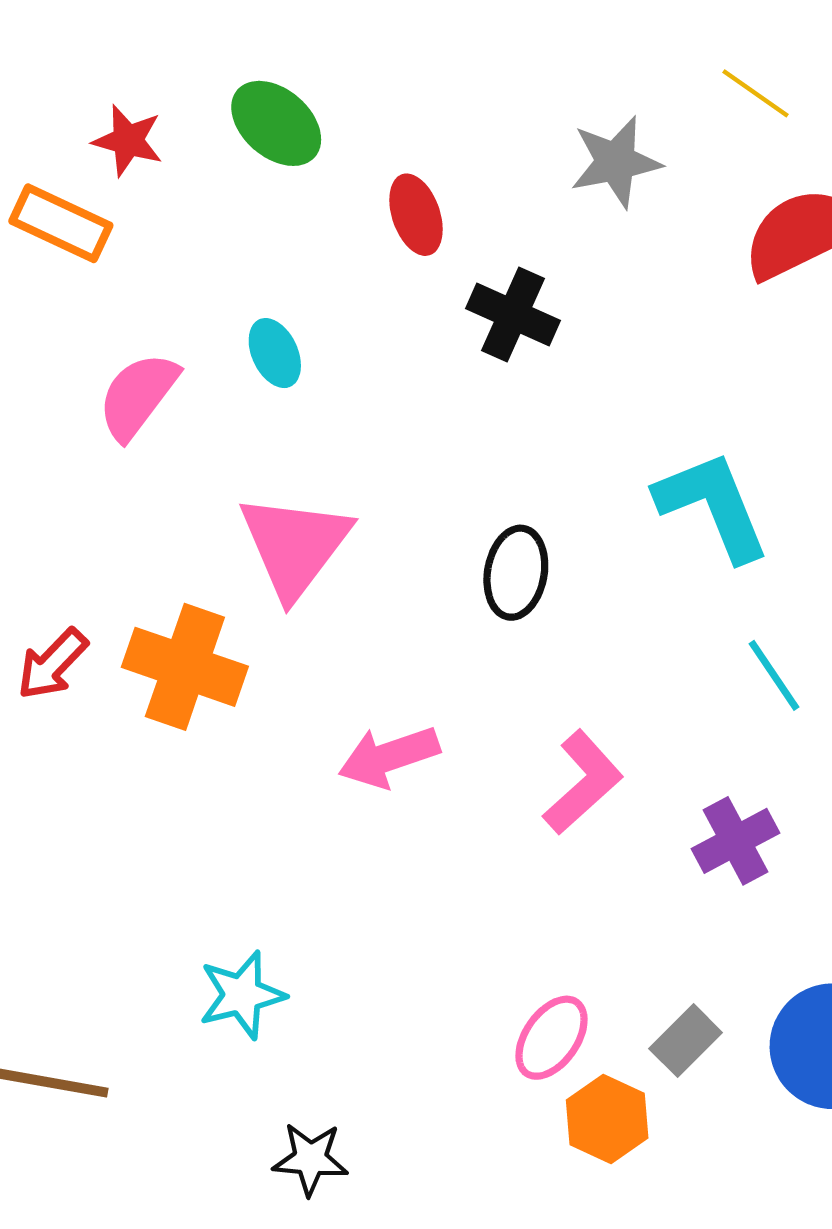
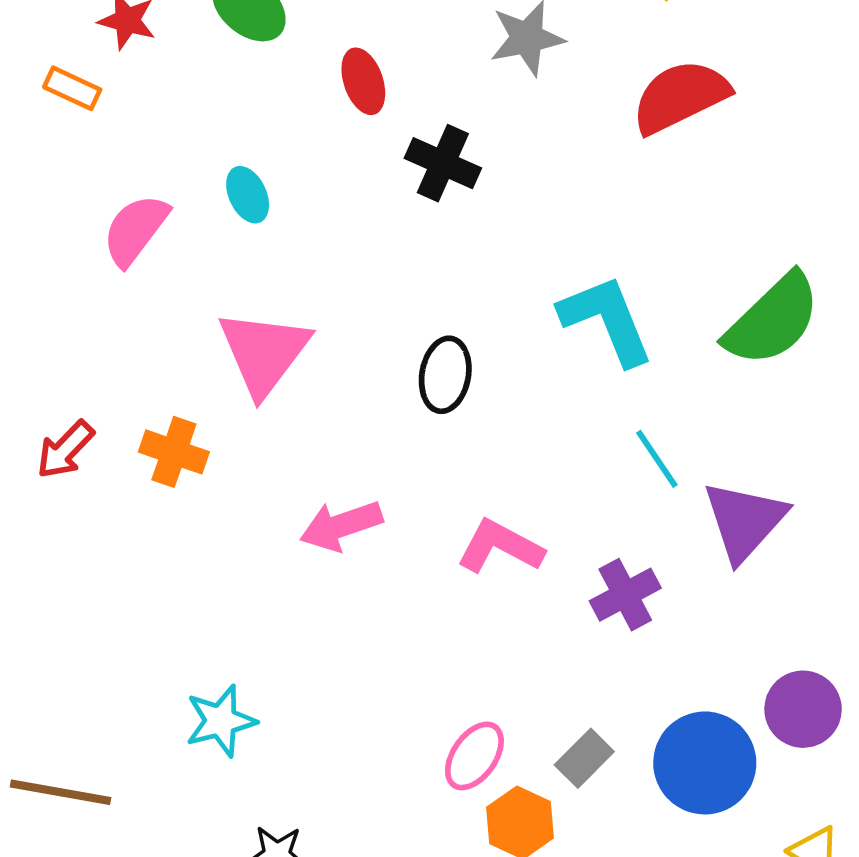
orange rectangle: (61, 223) -> (72, 88), size x0.7
orange cross: (185, 667) -> (174, 452), size x0.7
pink L-shape: (583, 782) -> (500, 547), turned -110

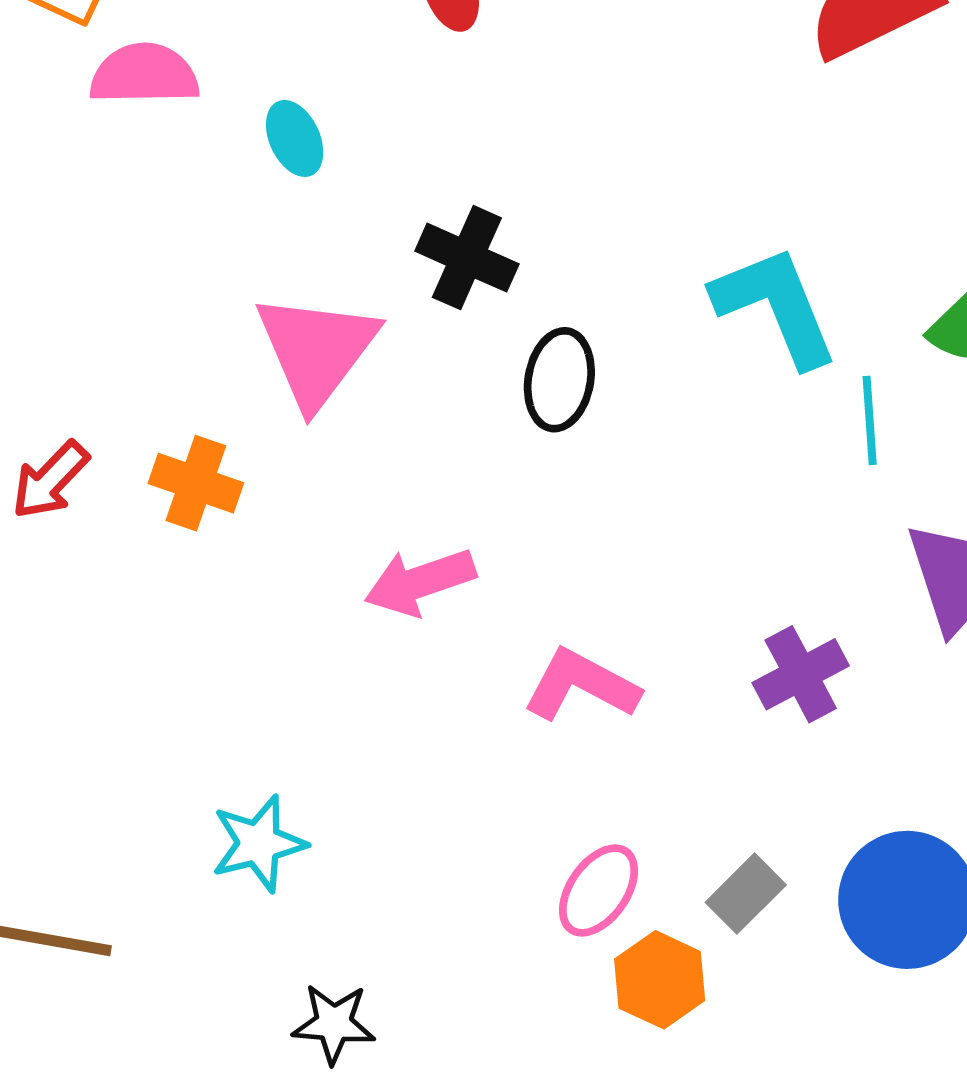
black cross: (443, 163) -> (467, 258), moved
pink semicircle: (135, 230) -> (144, 74), moved, turned 52
cyan line: (657, 459) -> (870, 420), moved, turned 30
pink L-shape: (500, 547) -> (581, 685), moved

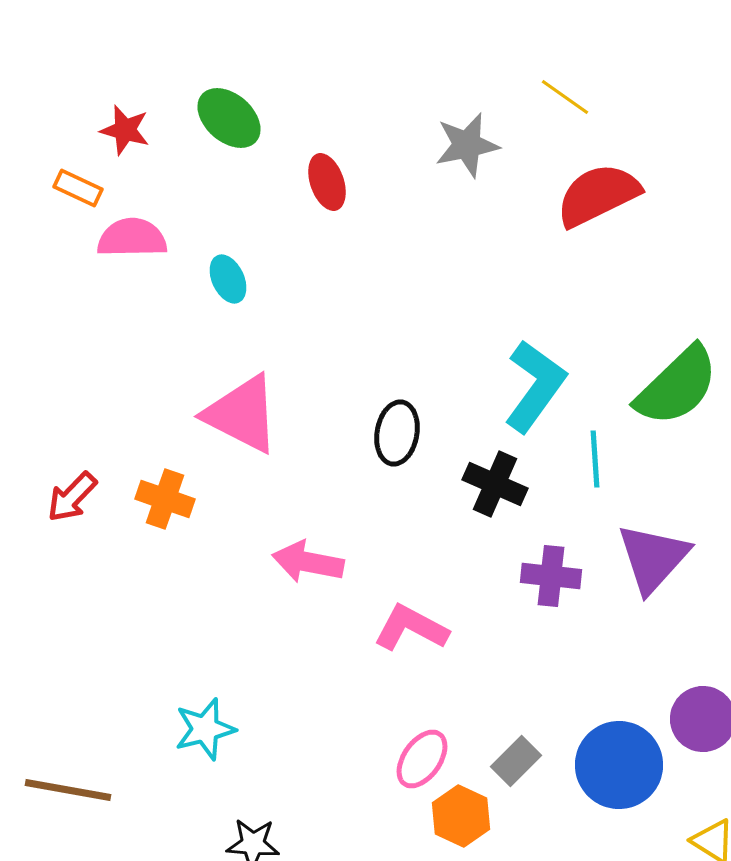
black cross: (467, 258) -> (495, 484), moved
cyan L-shape: (776, 306) -> (535, 386), turned 58
pink triangle: (317, 350) -> (242, 414), turned -40
pink arrow: (420, 582) -> (308, 562), turned 30
purple cross: (801, 674) -> (551, 576), moved, turned 34

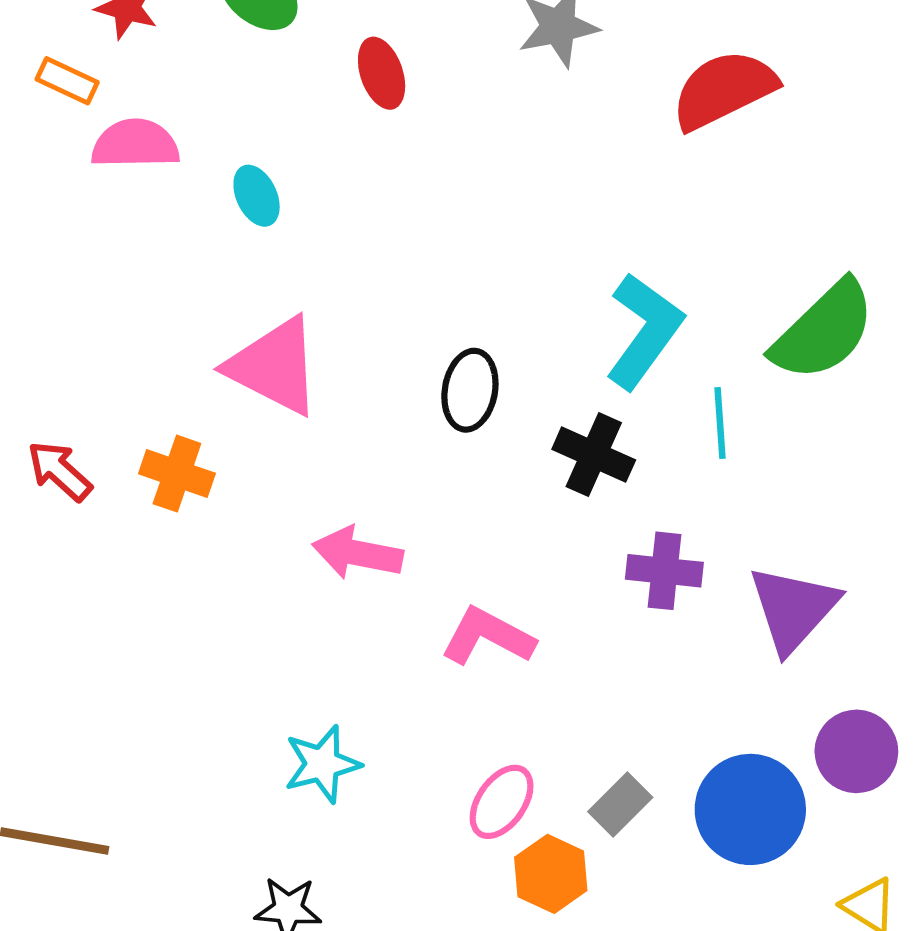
red arrow: (72, 497) -> (60, 471), turned 88
purple triangle: (653, 558) -> (793, 609), moved
cyan star: (205, 729) -> (322, 764), moved

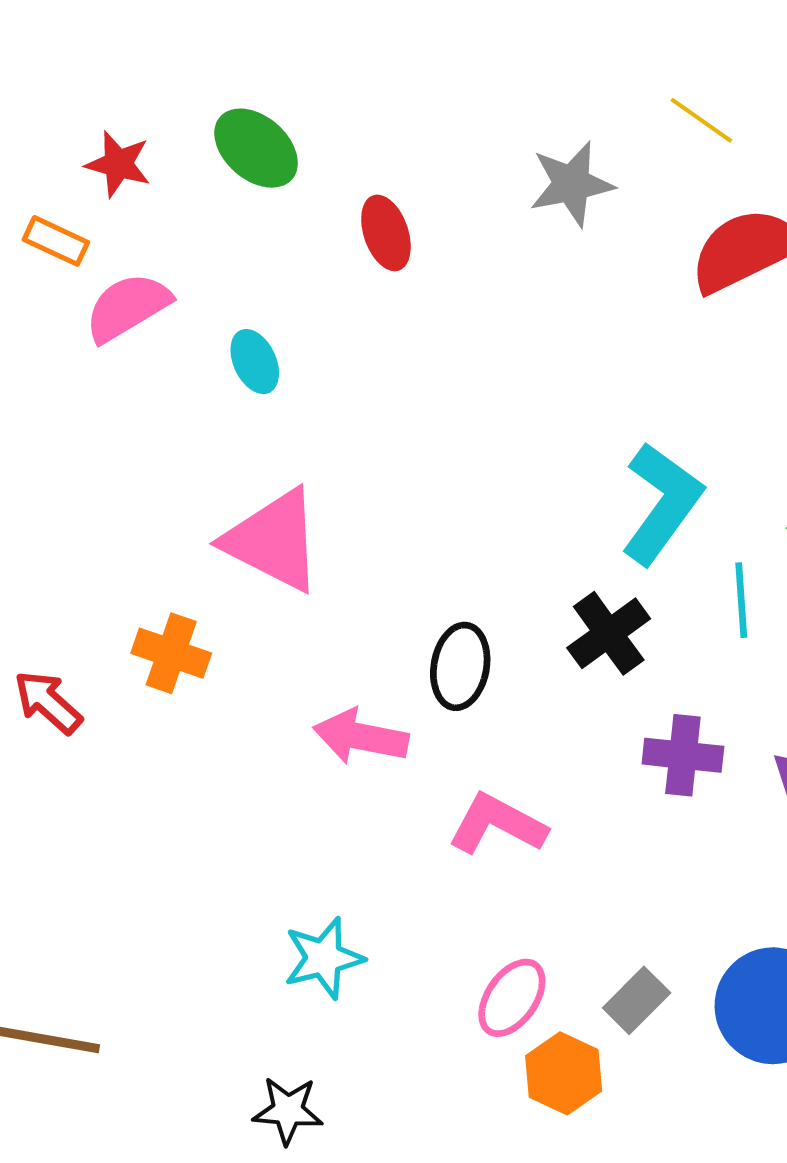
pink semicircle: (135, 144) -> (127, 307), turned -30
black ellipse: (470, 390) -> (460, 666), moved
black cross: (594, 455) -> (609, 633), turned 30
red arrow: (60, 471) -> (48, 702), moved

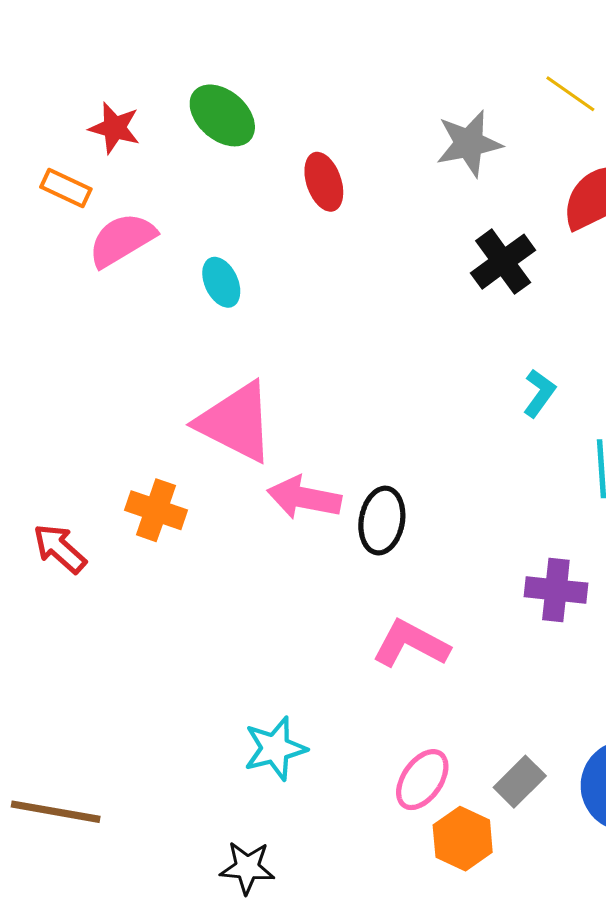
cyan L-shape: (662, 503) -> (539, 393), size x0.5
black cross: (609, 633) -> (503, 262), moved
pink arrow: (361, 737) -> (304, 498), moved

